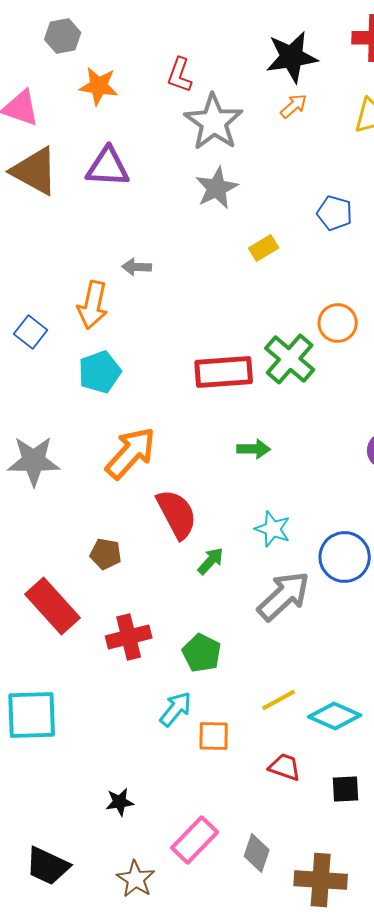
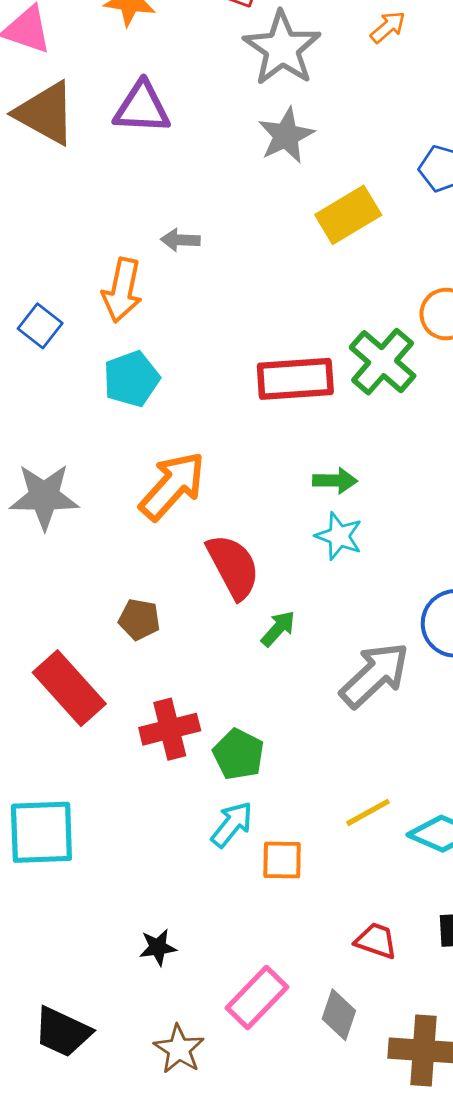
yellow rectangle: (264, 248) -> (348, 215), size x1.6
cyan star: (273, 529) -> (339, 536), moved
green pentagon: (202, 653) -> (238, 754), moved
red trapezoid: (285, 767) -> (376, 941), moved

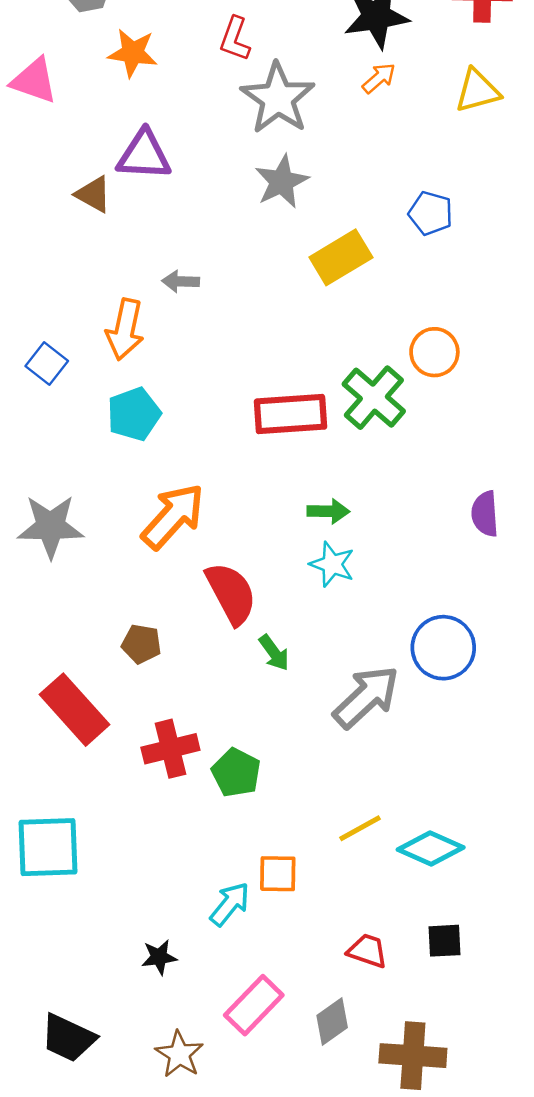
brown triangle: (45, 113) -> (93, 194), moved, size x0.6
green arrow: (278, 629) -> (274, 653), turned 102
cyan arrow: (232, 824) -> (230, 904), moved
gray diamond: (339, 1015) -> (332, 1021), turned 36

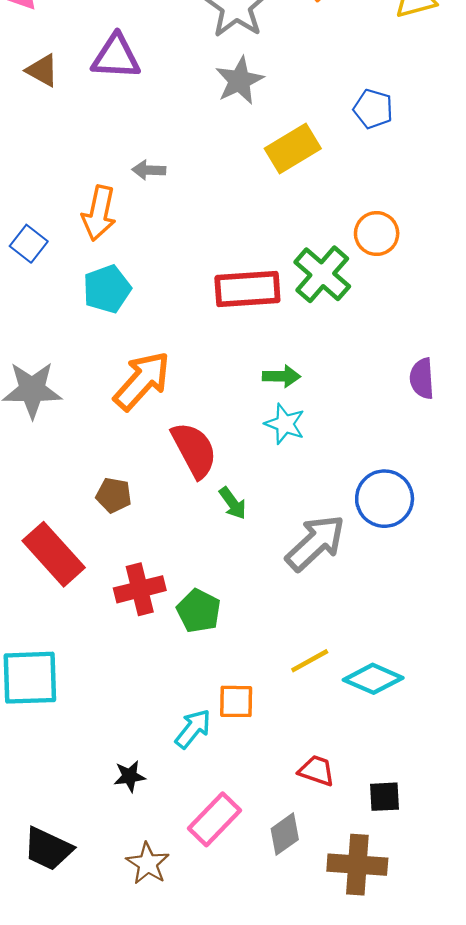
brown triangle: (93, 194) -> (42, 70), moved
black square: (445, 941) -> (385, 797), moved

